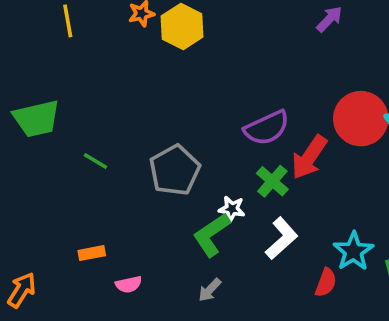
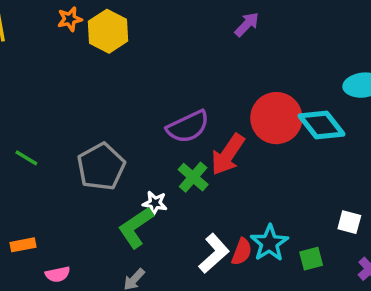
white L-shape: (282, 238) -> (214, 253), moved
red semicircle: (326, 283) -> (242, 252), moved

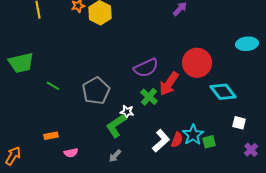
cyan diamond: (322, 125) -> (223, 92), moved
green square: (311, 259) -> (209, 142), moved

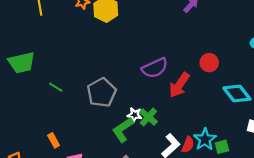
red circle: (197, 63) -> (209, 63), size x0.6
green cross: (149, 97) -> (148, 117), moved
orange rectangle: (51, 136) -> (54, 140), turned 72

